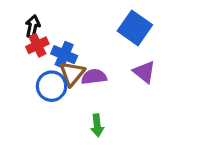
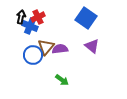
red cross: (37, 45) -> (38, 17), moved
blue cross: (64, 55) -> (30, 26), moved
green arrow: (97, 125) -> (62, 80), turned -48

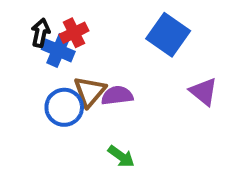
purple triangle: (92, 46) -> (203, 92), moved

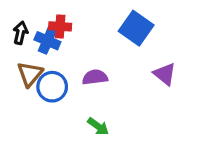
black arrow: (41, 33) -> (20, 33), moved
red cross: (74, 33) -> (60, 26), turned 30
brown triangle: (90, 92) -> (30, 74), moved

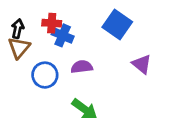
blue cross: (47, 41) -> (63, 35), moved
brown triangle: (30, 74) -> (19, 48), moved
green arrow: (98, 126) -> (84, 109), size x1.4

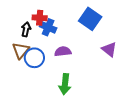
black arrow: (18, 29) -> (26, 29), moved
brown triangle: (19, 48) -> (21, 50), moved
green arrow: (84, 109) -> (65, 84), turned 60

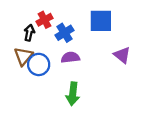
red cross: (40, 18) -> (45, 20), turned -32
blue square: (90, 19) -> (101, 21), turned -35
blue cross: (48, 27) -> (65, 33), moved, turned 35

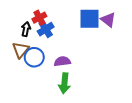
blue cross: (65, 33) -> (46, 29), moved
purple triangle: (122, 55) -> (108, 20), moved
purple semicircle: (70, 57) -> (62, 61), moved

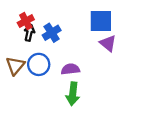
red cross: (39, 18) -> (26, 21), moved
purple triangle: (108, 20) -> (108, 43), moved
brown triangle: (21, 50) -> (15, 66), moved

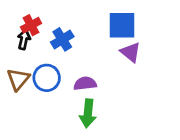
black arrow: (29, 33) -> (24, 39), moved

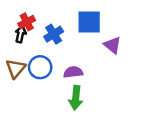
blue square: (122, 25) -> (89, 22), moved

